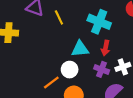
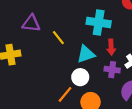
yellow line: (59, 17) -> (58, 38), moved

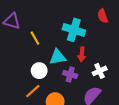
purple cross: (112, 70) -> (70, 74), moved
white circle: (80, 77) -> (39, 71), moved

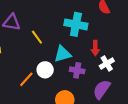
red arrow: (82, 54) -> (95, 48), moved
orange line: (33, 91) -> (26, 79), moved

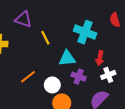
white circle: (45, 70) -> (52, 85), moved

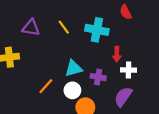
yellow line: (45, 38) -> (64, 27), moved
cyan triangle: (67, 58) -> (74, 68), moved
white cross: (108, 75) -> (128, 70), turned 32

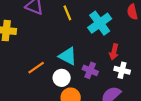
cyan cross: (97, 30) -> (100, 23), turned 30
cyan triangle: (74, 68) -> (68, 56), turned 30

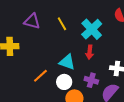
red arrow: (114, 52) -> (90, 52), moved
purple cross: (90, 70) -> (91, 80), moved

